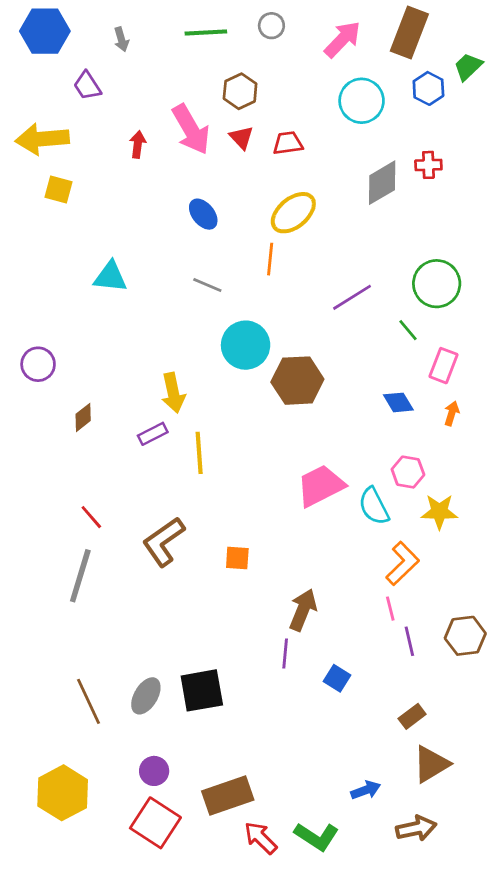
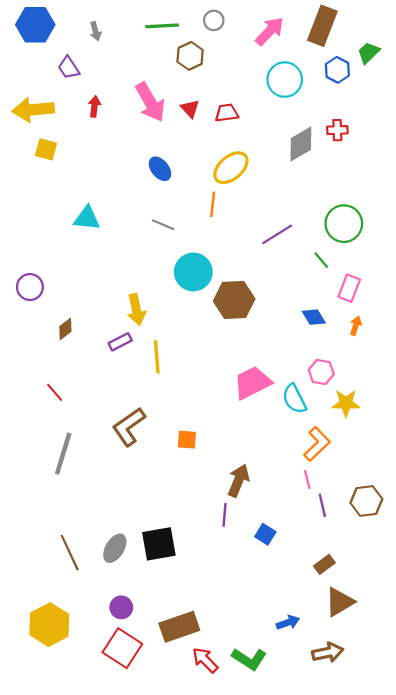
brown hexagon: (240, 91) -> (190, 56), moved
red arrow: (138, 144) -> (94, 106), moved
red line: (91, 517) -> (55, 392), moved

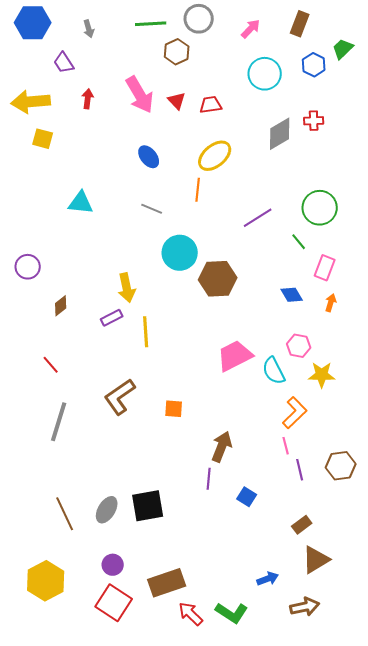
gray circle: (214, 20) -> (199, 19), size x1.5
brown rectangle: (322, 26) -> (300, 24), size x0.7
pink arrow: (270, 31) -> (251, 29), size x0.7

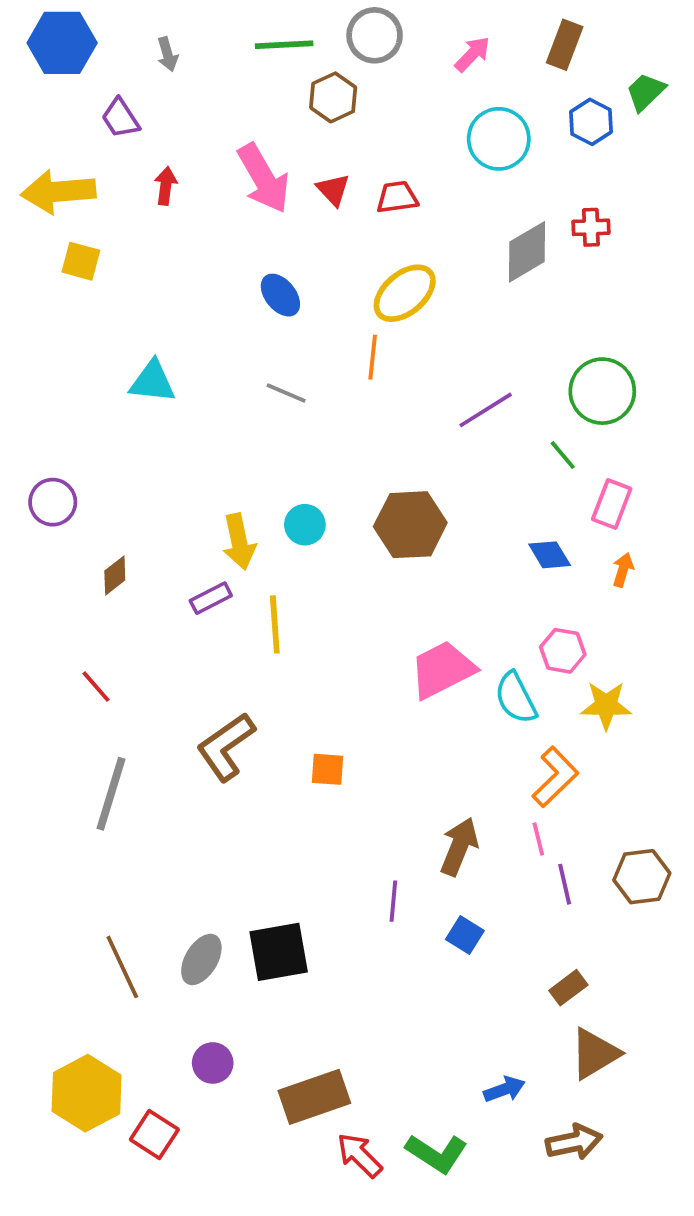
cyan circle: (180, 253) -> (305, 525), moved, size x0.6
brown arrow: (222, 447) -> (459, 847), moved
red square: (114, 603) -> (154, 1134), moved, size x0.7

